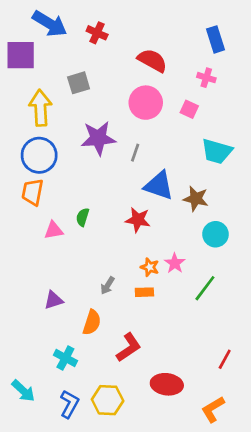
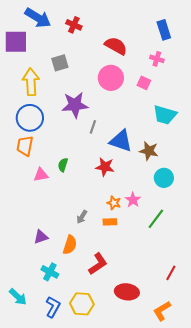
gray line: (135, 153) -> (93, 127), moved
purple triangle: (54, 300) -> (41, 237), moved

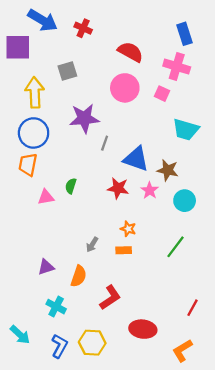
pink cross: (157, 59) -> (177, 66), size x1.6
pink star: (133, 200) -> (150, 190), moved

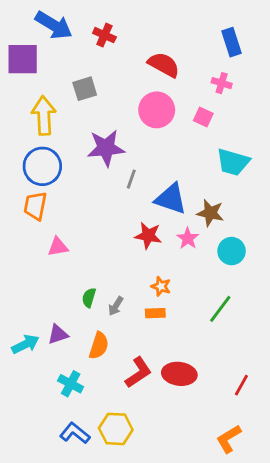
pink cross: (177, 66) -> (222, 83), size x0.6
green semicircle: (71, 186) -> (89, 298), moved
red ellipse: (143, 329) -> (179, 374), moved
cyan arrow: (20, 335) -> (25, 344), moved, turned -70
blue L-shape: (59, 346) -> (75, 433), turned -80

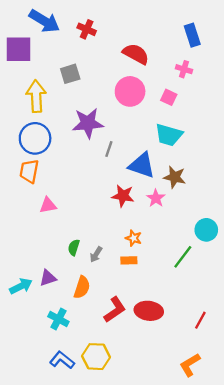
cyan trapezoid: (233, 162) -> (169, 135), moved
cyan circle: (232, 251) -> (206, 230), moved

